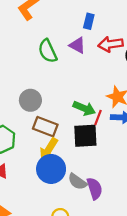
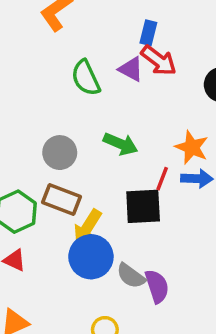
red arrow: (111, 44) -> (159, 61), moved, turned -135
green arrow: (84, 108) -> (121, 144), moved
brown rectangle: (45, 127) -> (61, 199), moved

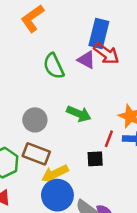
blue rectangle: (148, 33) -> (99, 33), size x1.6
black square: (143, 206) -> (95, 159), size x0.6
yellow arrow: (88, 227) -> (55, 174), turned 32

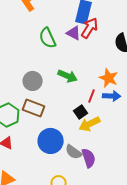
red arrow: (106, 54) -> (90, 28), turned -95
black square: (95, 159) -> (81, 112), turned -32
yellow arrow: (55, 174) -> (90, 124), moved

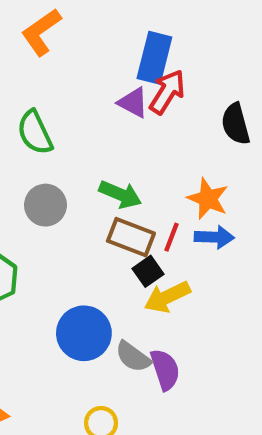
green semicircle: (48, 38) -> (35, 132), moved
brown rectangle: (34, 108) -> (131, 237), moved

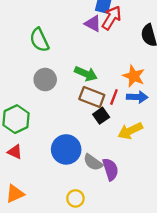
yellow arrow: (167, 297) -> (130, 131), moved

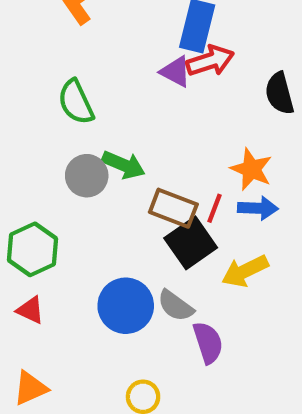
red arrow: (112, 18) -> (210, 61), turned 40
green arrow: (86, 74) -> (124, 165), moved
black square: (101, 116) -> (191, 243), size x1.6
gray semicircle: (93, 162) -> (176, 306), moved

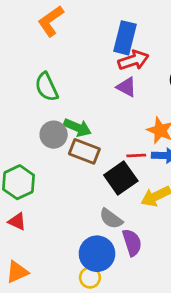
purple triangle: (176, 72) -> (126, 87), moved
brown rectangle: (173, 208) -> (84, 151), moved
red line: (215, 208) -> (136, 156), turned 66
blue circle: (126, 306) -> (97, 254), moved

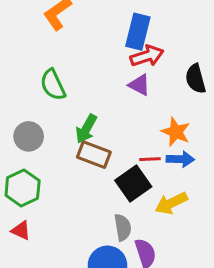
green arrow: (77, 128) -> (86, 129), turned 96
gray circle: (54, 135) -> (29, 136), moved
gray semicircle: (111, 219) -> (123, 227), turned -135

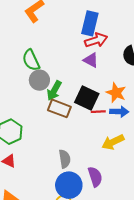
gray circle: (29, 136) -> (39, 80), moved
black square: (133, 183) -> (87, 98), moved, turned -30
gray semicircle: (123, 227) -> (65, 159), moved

